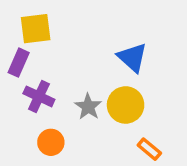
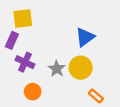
blue triangle: (132, 57) -> (85, 37), turned 42

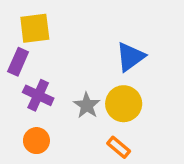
orange circle: (33, 92) -> (36, 141), moved
orange rectangle: (96, 96) -> (119, 147), moved

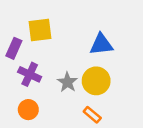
yellow square: (35, 28) -> (40, 30), moved
blue triangle: (130, 57) -> (101, 44), turned 30

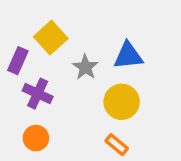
yellow square: (40, 30) -> (51, 38), turned -35
gray star: (67, 82) -> (85, 67), moved

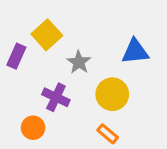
blue triangle: (128, 56) -> (135, 52), moved
purple cross: (38, 94) -> (56, 97), moved

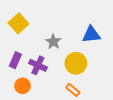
yellow square: (47, 35) -> (18, 23), moved
purple rectangle: (16, 56) -> (15, 60), moved

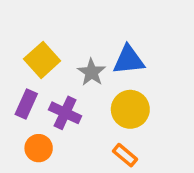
yellow square: (18, 23) -> (42, 60), moved
blue triangle: (91, 35) -> (129, 60), moved

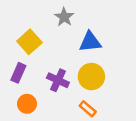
gray star: (91, 72) -> (64, 17), moved
purple cross: (65, 113) -> (58, 80), moved

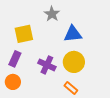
yellow square: (29, 42) -> (24, 34), turned 30
orange circle: (27, 104) -> (13, 82), moved

